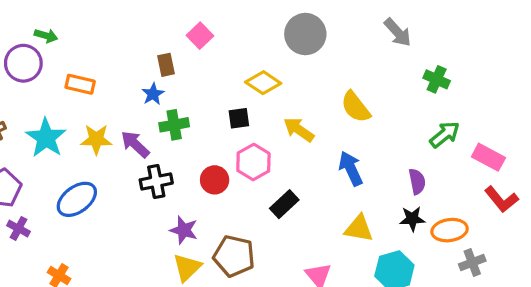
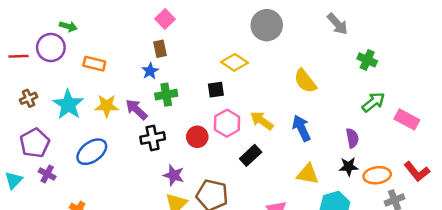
pink square: (200, 36) -> (165, 19), moved
yellow arrow: (299, 130) -> (262, 121), moved
red L-shape: (501, 199) -> (417, 172), moved

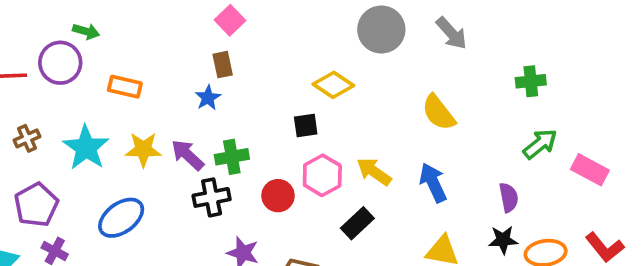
gray arrow: (337, 24) -> (451, 33), moved
green cross: (367, 60) -> (531, 81), turned -30
green cross: (166, 95) -> (232, 157), moved

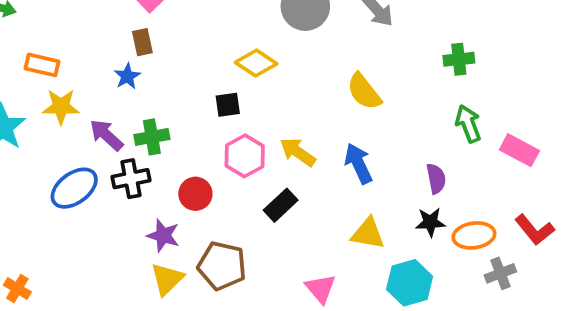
green arrow: (540, 144) -> (468, 124), turned -72
yellow star: (143, 149) -> (61, 107), moved
red circle: (278, 196) -> (195, 194), moved
blue ellipse: (121, 218) -> (74, 188), moved

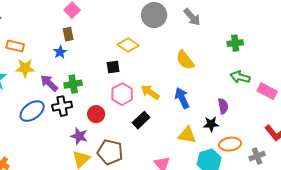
green arrow: (468, 124) -> (240, 77), turned -54
black star: (430, 222) -> (211, 124), moved
orange ellipse: (474, 235) -> (230, 144), moved

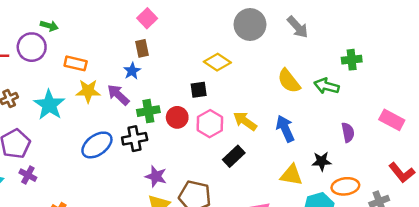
green arrow: (240, 77) -> (327, 86), moved
purple arrow: (49, 83) -> (118, 95), moved
purple semicircle: (223, 106) -> (348, 132), moved
red circle: (96, 114) -> (177, 117), moved

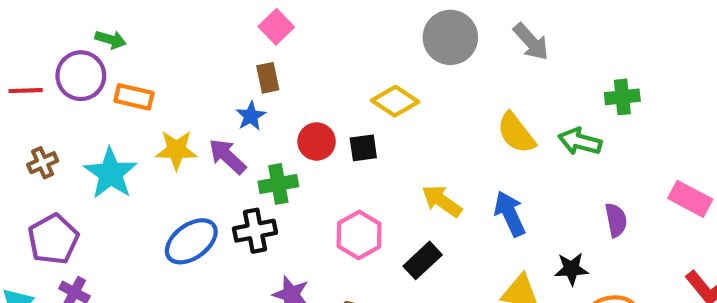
orange rectangle: (76, 63) -> (134, 97), moved
red circle: (177, 117) -> (317, 141), moved
pink hexagon: (210, 124) -> (359, 235), moved

